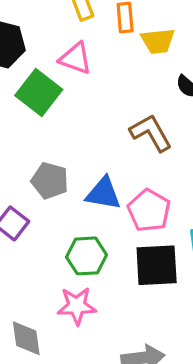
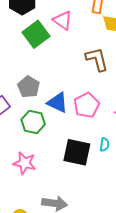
brown L-shape: (151, 133) -> (97, 59), moved
pink pentagon: (149, 210) -> (86, 105), moved
green hexagon: (87, 256) -> (33, 122), moved

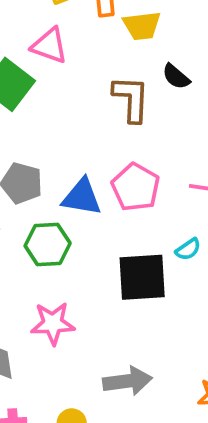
brown L-shape: (97, 59) -> (131, 99), turned 32
cyan semicircle: (104, 145) -> (188, 249), turned 64

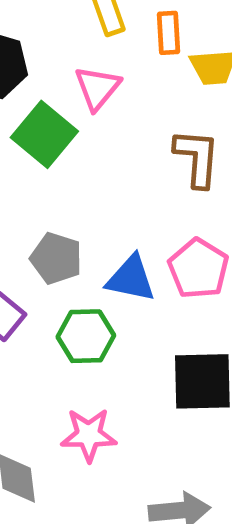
pink triangle: (49, 46) -> (97, 88), turned 48

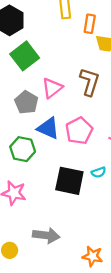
pink triangle: (97, 88) -> (52, 88), moved
gray pentagon: (56, 258) -> (26, 102), moved

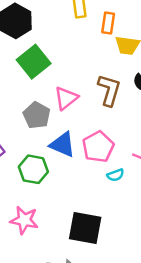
cyan semicircle: (99, 172) -> (116, 175), moved
black square: (69, 181) -> (85, 228), moved

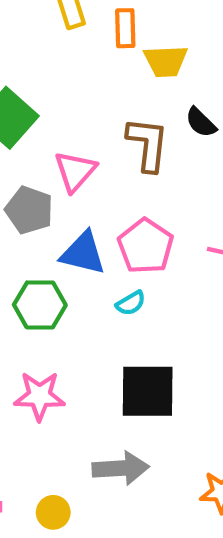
cyan semicircle: (116, 175) -> (131, 303), moved

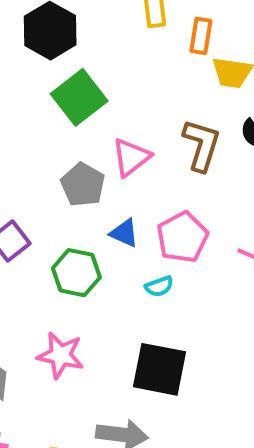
blue triangle: (83, 253) -> (124, 233), size x0.7

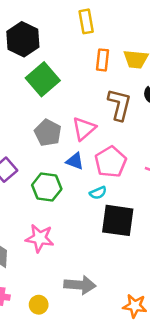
orange rectangle: (201, 36) -> (102, 60), moved
pink triangle: (131, 157) -> (84, 129), moved
black square: (160, 369) -> (118, 220), moved

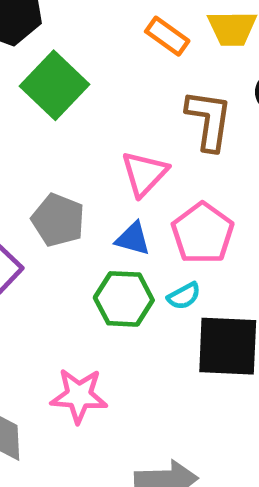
orange rectangle: (102, 60) -> (167, 36), turned -55
gray pentagon: (48, 133) -> (58, 220), moved
green hexagon: (47, 187) -> (124, 299), moved

